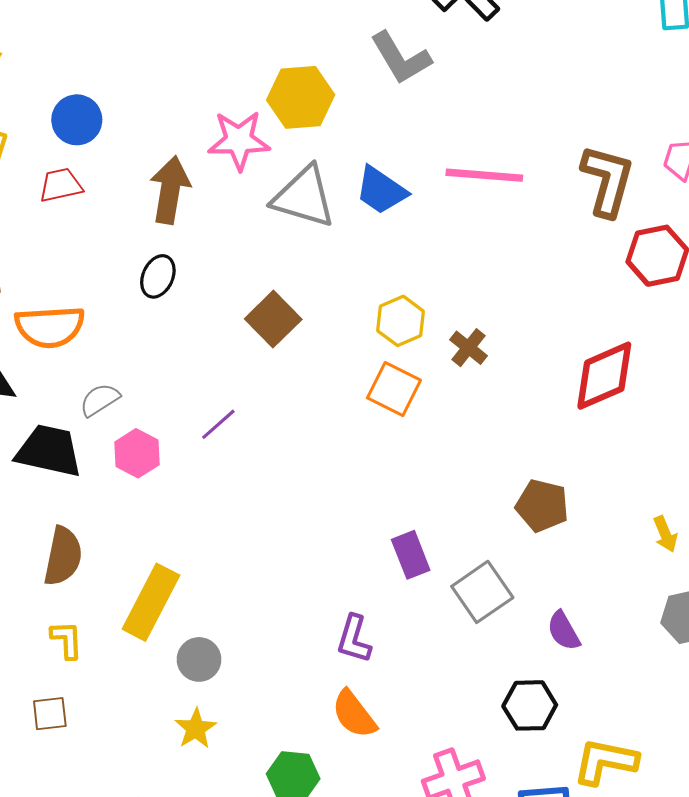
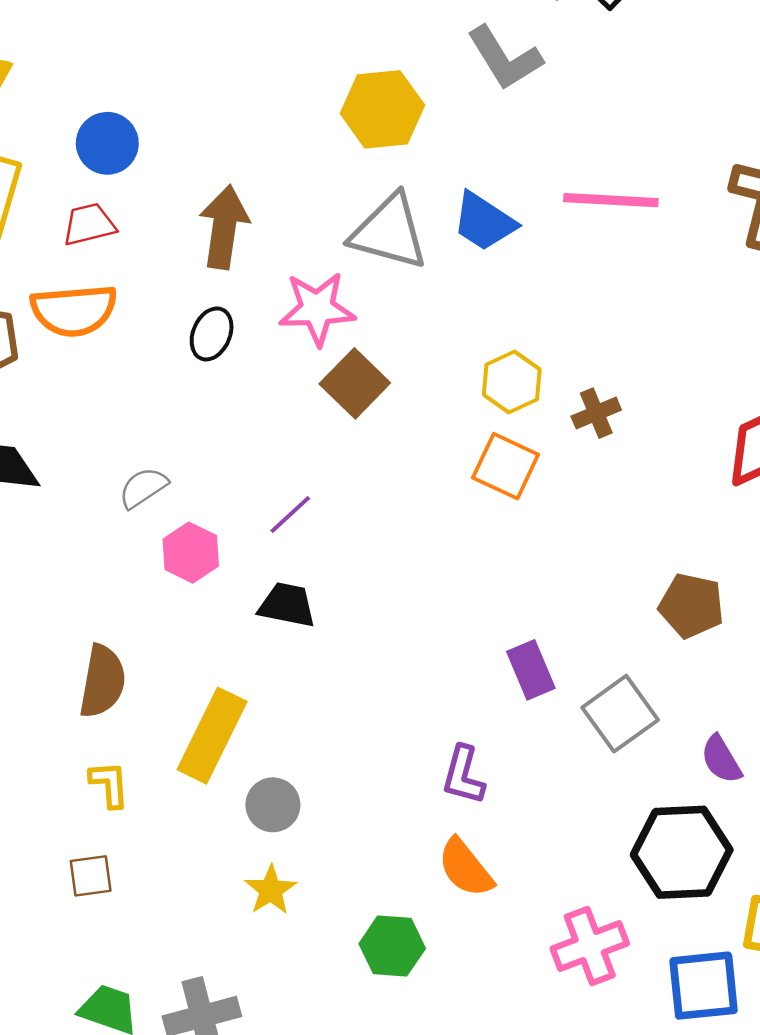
pink star: (239, 140) -> (317, 309), moved
orange semicircle: (50, 327) -> (74, 310), moved
brown cross: (468, 348) -> (596, 413), turned 30
black trapezoid: (49, 451) -> (287, 605), moved, size x0.7
black hexagon: (530, 705) -> (682, 852), size x1.5

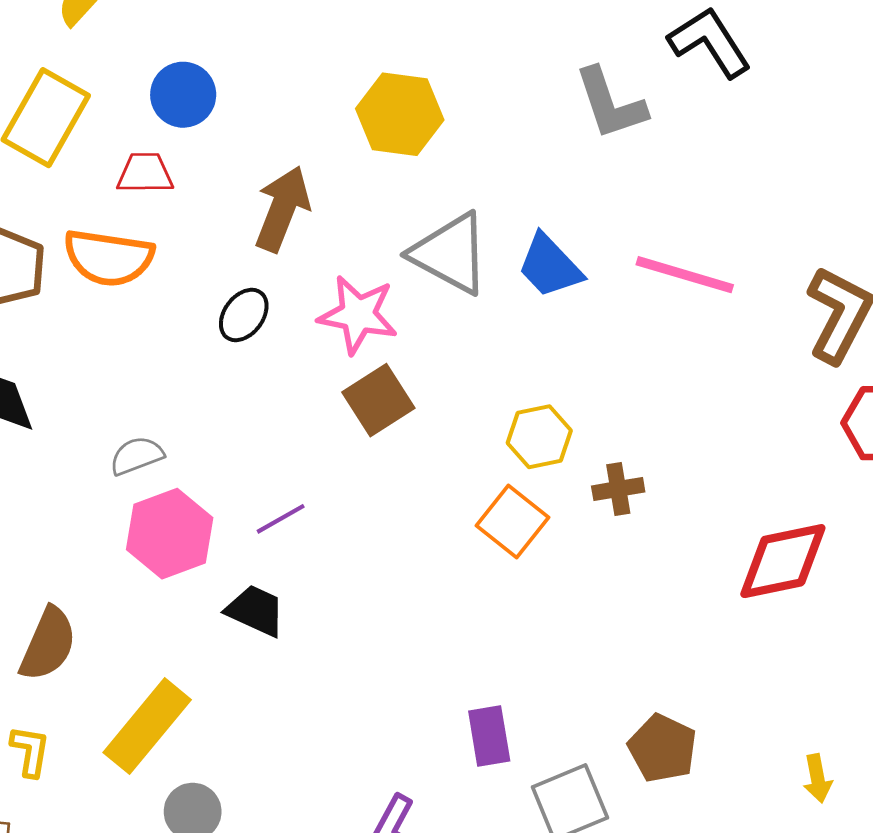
yellow hexagon: (382, 109) -> (400, 114), moved
pink hexagon: (191, 553) -> (170, 534), size x1.4
brown pentagon: (691, 606) -> (662, 748), moved

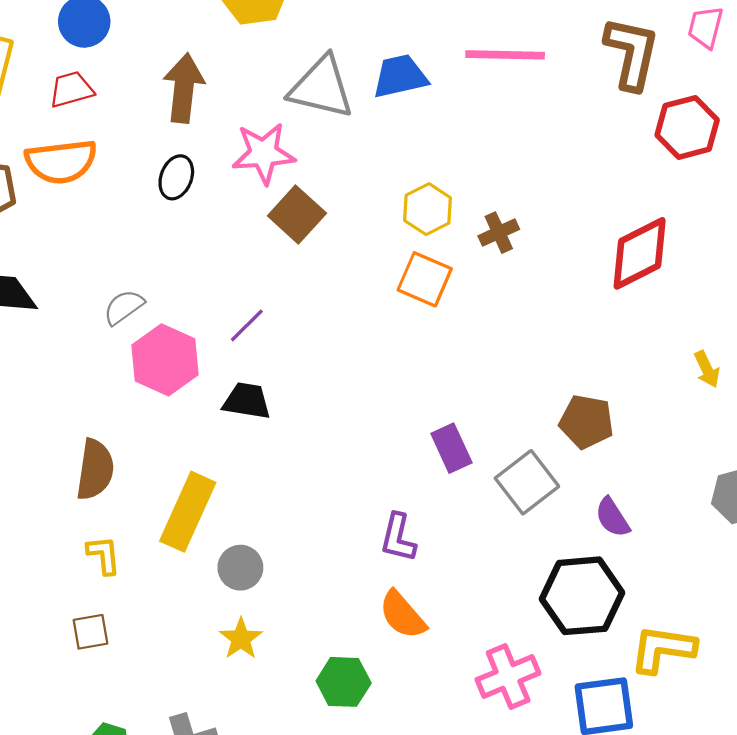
blue trapezoid: (550, 266) -> (400, 76), turned 136
yellow arrow: (817, 778) -> (707, 369), moved

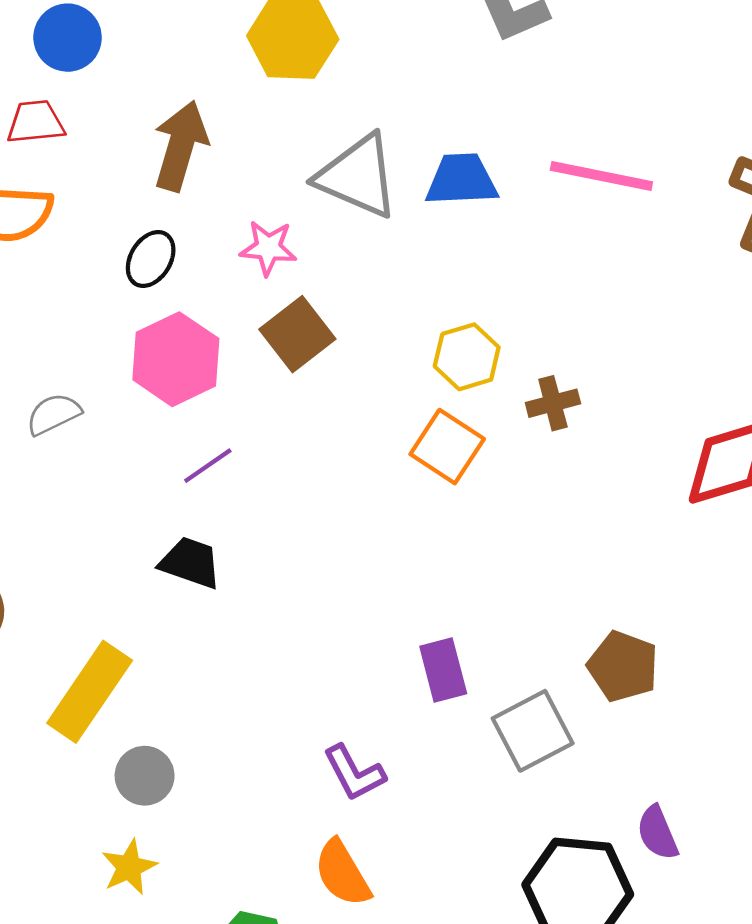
pink star: (264, 153) -> (268, 248), size x0.7
pink hexagon: (165, 360) -> (176, 359), moved
purple semicircle: (612, 517) -> (657, 833), moved
purple L-shape: (398, 538) -> (354, 773), turned -51

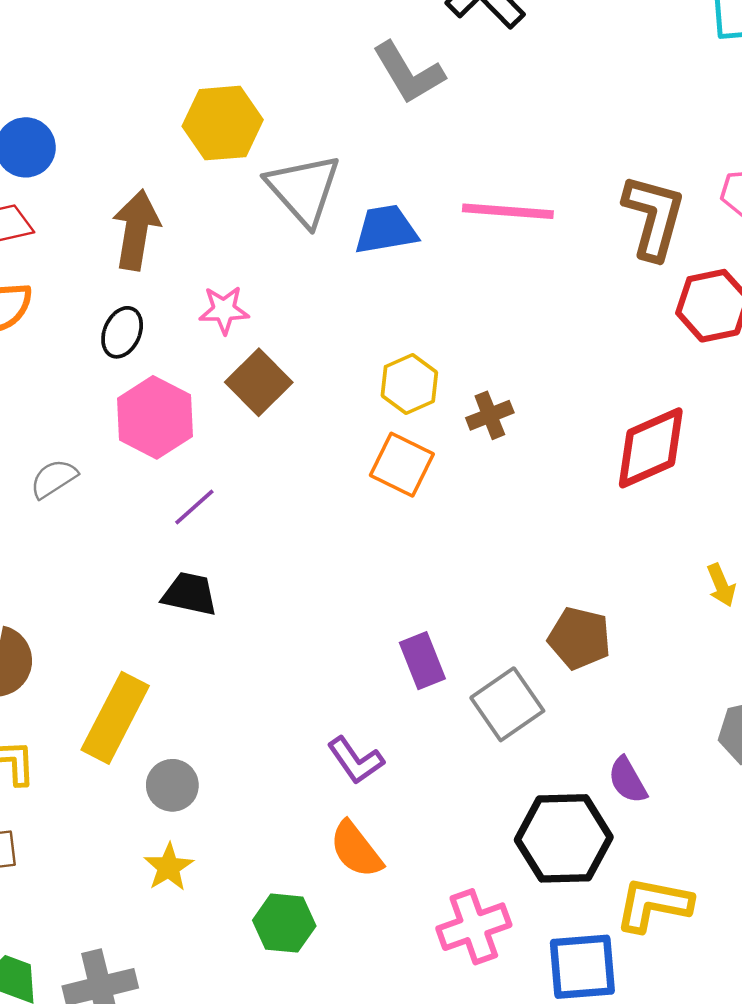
gray triangle: (358, 176) -> (304, 189), moved, turned 32

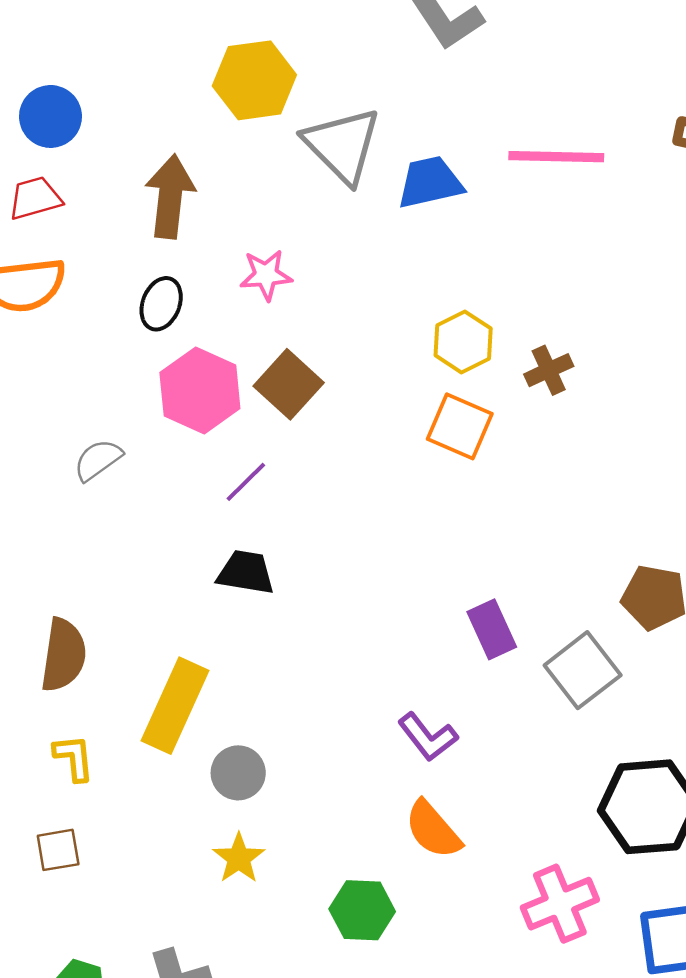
brown square: (259, 382) -> (289, 384), moved

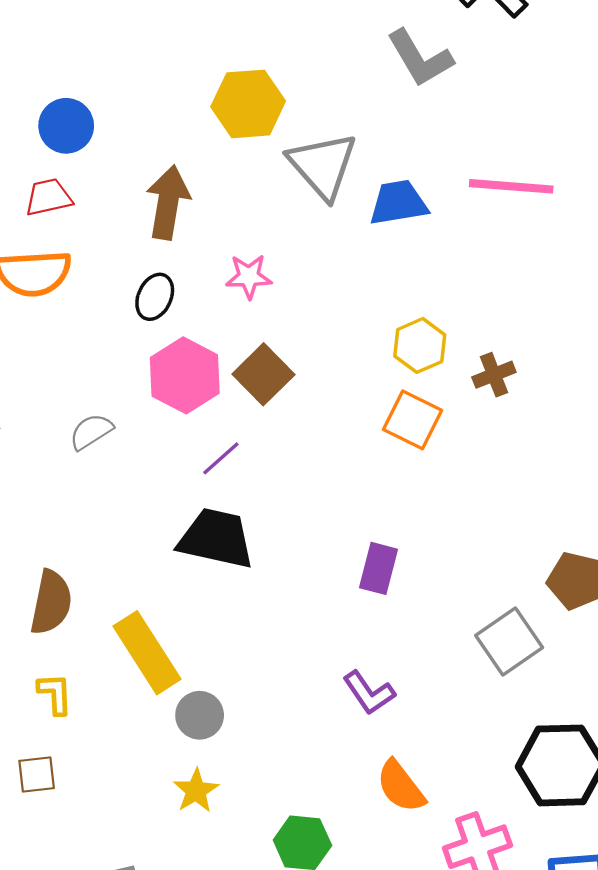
black trapezoid: (246, 572) -> (216, 538), size x1.5
purple rectangle: (492, 629) -> (378, 568), moved, turned 36
yellow rectangle: (175, 706) -> (147, 653), turned -60
orange semicircle: (433, 830) -> (401, 786), moved

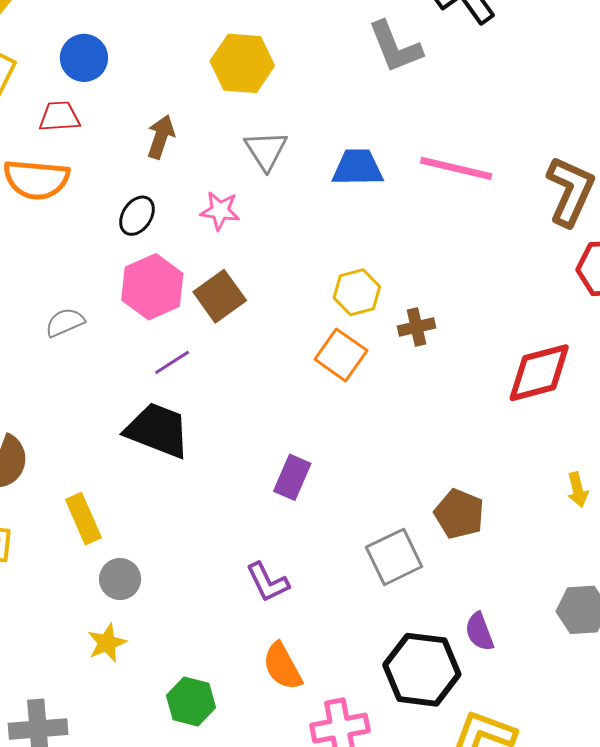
gray triangle: (323, 166) -> (266, 150), moved, size x0.7
brown arrow: (168, 202) -> (161, 137), size x0.7
yellow rectangle: (147, 653) -> (83, 519), size x0.7

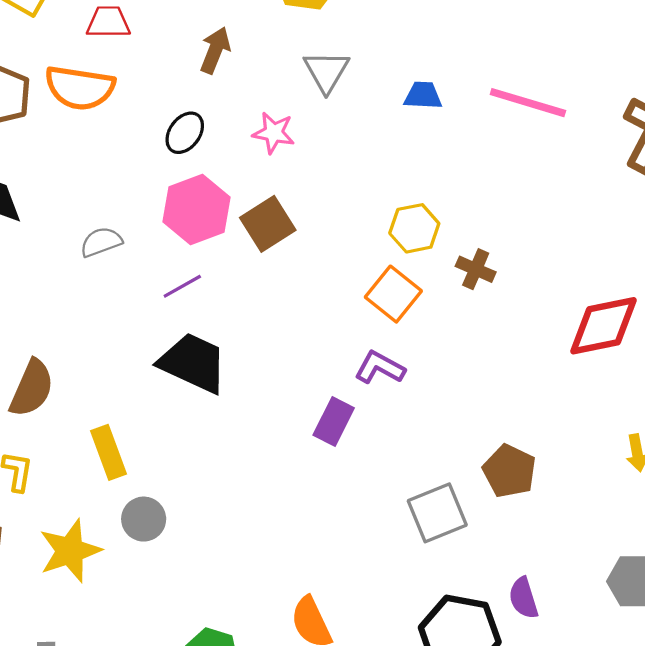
blue trapezoid: (358, 168) -> (423, 95), size x0.7
brown cross: (416, 327) -> (476, 269), turned 33
purple line: (172, 362) -> (182, 286), moved
purple L-shape: (268, 582) -> (380, 368), moved, turned 141
yellow star: (107, 643) -> (70, 551), moved, size x1.5

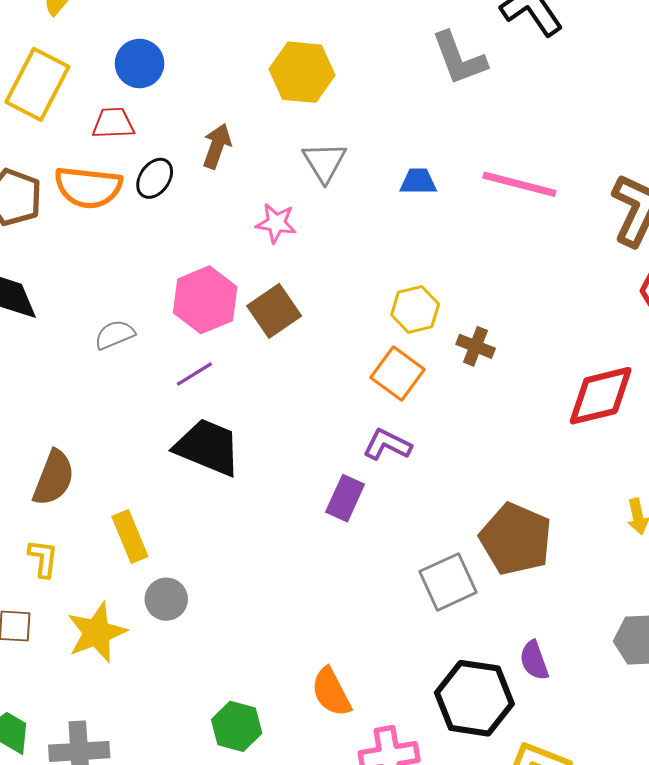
black ellipse: (185, 133) -> (155, 178), moved
brown pentagon: (509, 471) -> (516, 539), size x1.4

